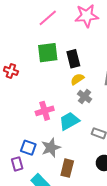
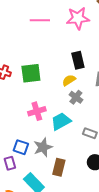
pink line: (48, 18) -> (40, 20), turned 42
green square: (48, 53) -> (31, 73), moved
black rectangle: (73, 59) -> (78, 60), moved

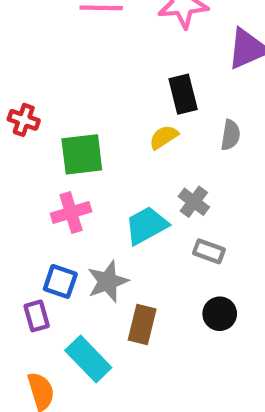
green square: (31, 73) -> (82, 154), moved
gray cross: (76, 97) -> (194, 202), moved
pink cross: (37, 111) -> (71, 213), moved

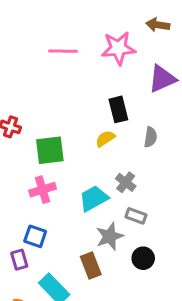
gray star: (108, 281) -> (110, 236), moved
brown rectangle: (142, 325) -> (91, 265), turned -35

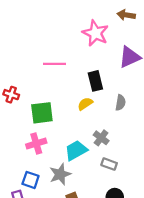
pink star: (118, 48) -> (95, 33), turned 30
pink line: (63, 51) -> (54, 64), moved
gray star: (110, 236) -> (60, 174), moved

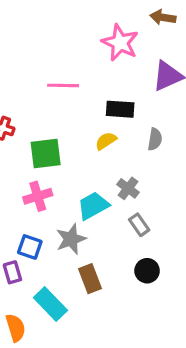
black rectangle: (95, 81) -> (120, 109), turned -72
gray rectangle: (109, 164) -> (139, 225), turned 35

